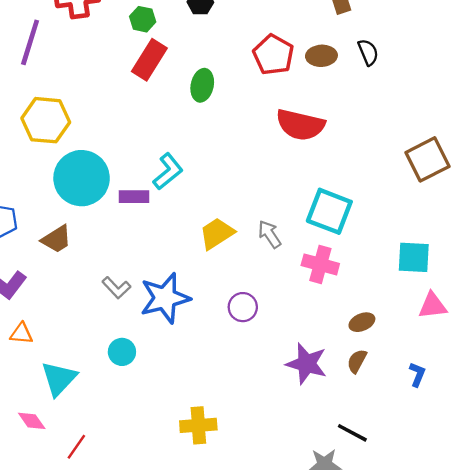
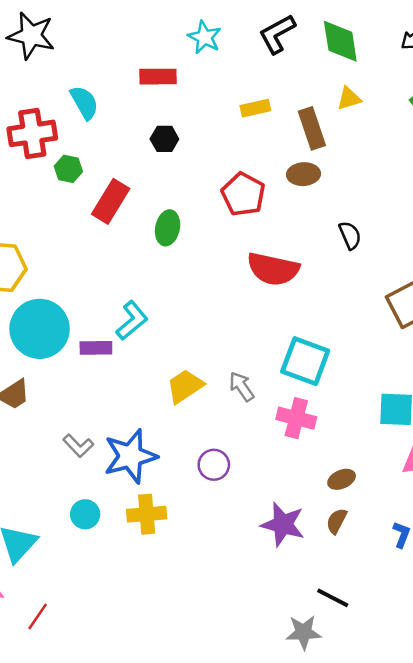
green hexagon: (143, 19) -> (68, 169), moved
black semicircle: (368, 52) -> (350, 235), moved
brown ellipse: (321, 56) -> (303, 174), moved
yellow cross: (198, 425) -> (147, 514), moved

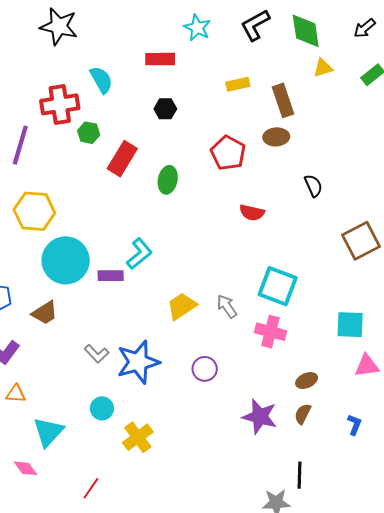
yellow triangle: (349, 98) -> (323, 68), moved
red semicircle: (273, 269) -> (252, 213), size x0.6
yellow cross: (147, 514) -> (138, 437), moved, turned -32
black line: (333, 598) -> (300, 475), turned 64
red line: (38, 616) -> (91, 488), moved

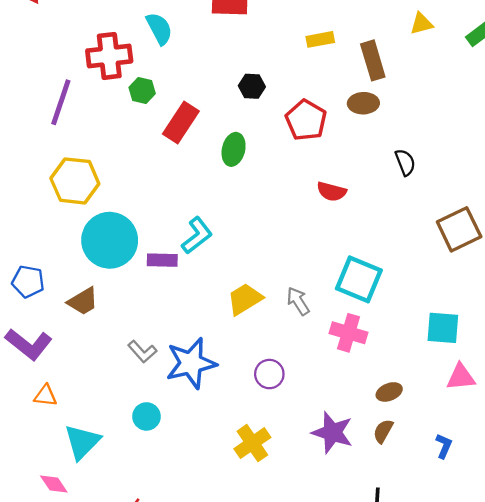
black hexagon: (165, 109) -> (252, 86), moved
yellow cross: (138, 437) -> (252, 443), moved

